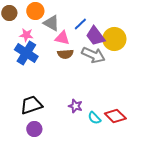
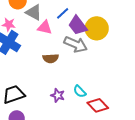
brown semicircle: (65, 54) -> (51, 58), moved
cyan semicircle: (94, 118) -> (80, 91), moved

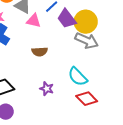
gray arrow: (76, 44) -> (87, 41), moved
cyan semicircle: (80, 91) -> (78, 77), moved, size x1.5

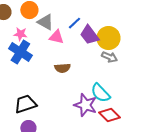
gray arrow: (87, 41) -> (109, 57), size x0.7
purple star: (47, 89) -> (85, 105), moved, size x1.6

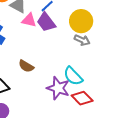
purple trapezoid: (89, 35) -> (46, 22), moved
brown semicircle: (62, 68) -> (26, 66), moved, turned 35

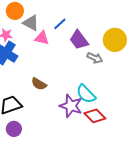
yellow circle: (81, 21) -> (115, 40), moved
purple trapezoid: (46, 22) -> (79, 40), moved

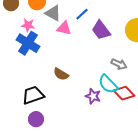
gray arrow: (95, 58) -> (119, 64), moved
purple star: (71, 106) -> (93, 96), size x0.7
red diamond: (95, 116) -> (124, 93), moved

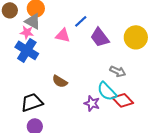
gray triangle: (53, 13) -> (33, 21), moved

